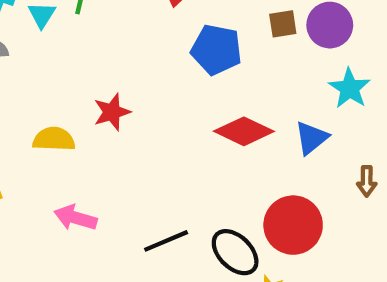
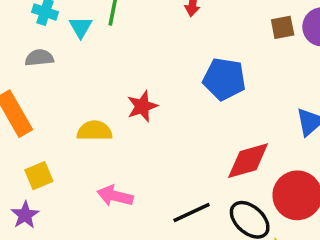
blue pentagon: (216, 50) -> (224, 79), moved
red diamond: (244, 131) -> (248, 161), moved, turned -39

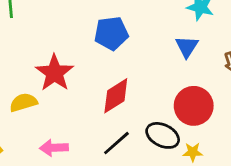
red star: (142, 106) -> (54, 73), size x1.5
red diamond: (248, 161) -> (116, 96), moved

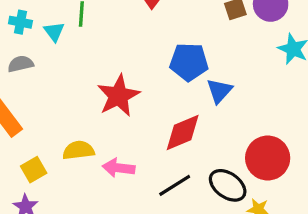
blue triangle: (187, 47) -> (219, 91), moved
yellow semicircle: (23, 102) -> (78, 150), moved
pink arrow: (54, 148) -> (119, 168), moved

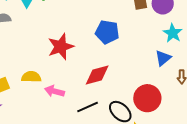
blue triangle: (219, 91) -> (163, 58), moved

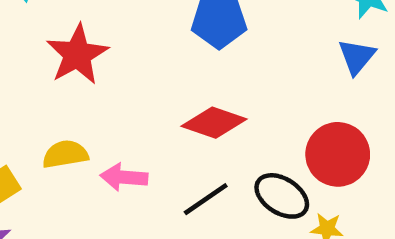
red star: (61, 47) -> (77, 54), moved
red diamond: (97, 75) -> (214, 123), turned 44

